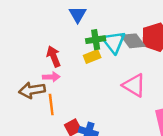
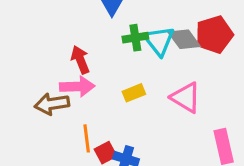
yellow rectangle: (92, 56) -> (134, 93), moved
pink arrow: (51, 77) -> (77, 86), size x1.5
orange line: (51, 105) -> (87, 138), moved

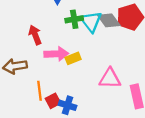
pink arrow: (77, 86) -> (56, 54), moved
pink triangle: (186, 98) -> (110, 78), moved, turned -30

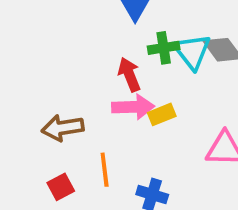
red arrow: (35, 35) -> (129, 74), moved
red square: (53, 101) -> (61, 187), moved

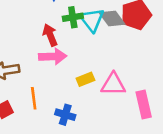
yellow rectangle: (162, 114) -> (85, 79), moved

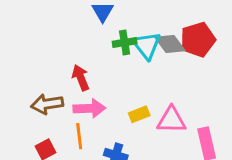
red arrow: (50, 35) -> (81, 78), moved
pink arrow: (53, 56) -> (89, 108), moved

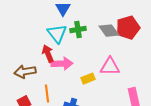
cyan triangle: (147, 45) -> (57, 34), moved
pink arrow: (89, 108) -> (62, 64), moved
pink triangle: (171, 120) -> (110, 67), moved

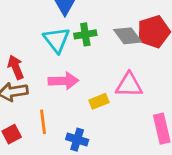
red arrow: (48, 54) -> (16, 67), moved

